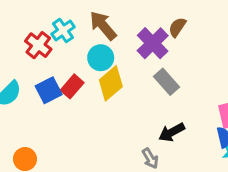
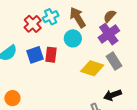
brown semicircle: (177, 27) -> (110, 16), moved
yellow diamond: (111, 83) -> (92, 68), moved, turned 50
red rectangle: (72, 86) -> (51, 55), turned -42

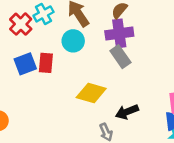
purple cross: (109, 34) -> (119, 33), turned 30
gray rectangle: (114, 61) -> (120, 57), moved
yellow diamond: (92, 68) -> (91, 93), moved

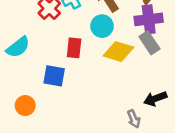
blue square: (25, 64) -> (54, 76), moved, turned 30
yellow diamond: (91, 93) -> (118, 52), moved

